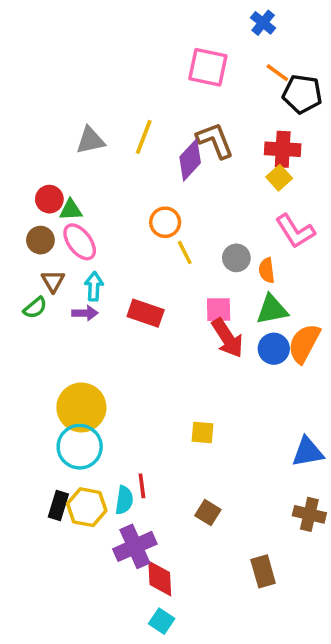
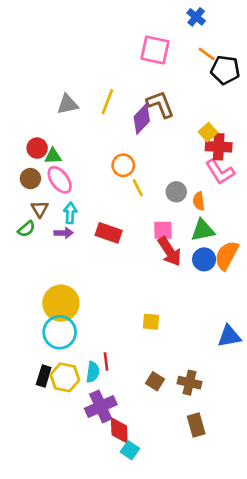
red cross: (283, 149) -> (219, 147), moved
brown cross: (309, 514) -> (189, 383), moved
cyan square: (162, 621) -> (130, 450), moved

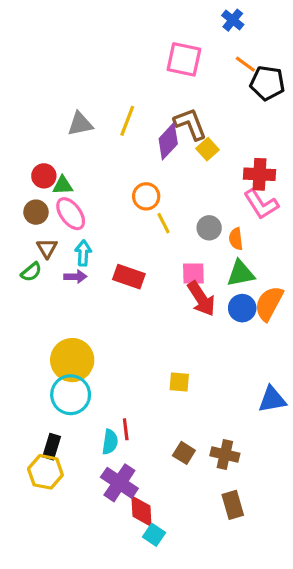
yellow square: (208, 132) -> (208, 149), moved
yellow hexagon: (65, 377) -> (45, 472), moved
purple cross: (101, 406) -> (119, 483), turned -32

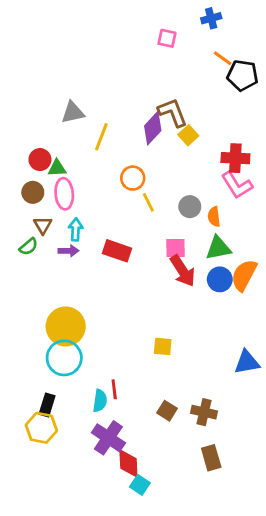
blue cross: (233, 20) -> (211, 18), turned 36
pink square: (184, 59) -> (167, 38), moved, size x0.6
yellow line: (127, 121) -> (101, 137), moved
pink ellipse: (71, 214) -> (64, 194), turned 32

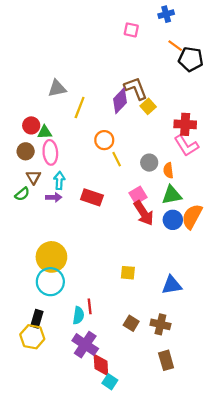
pink square: (176, 248) -> (138, 195), turned -30
blue triangle: (247, 362) -> (172, 285), moved

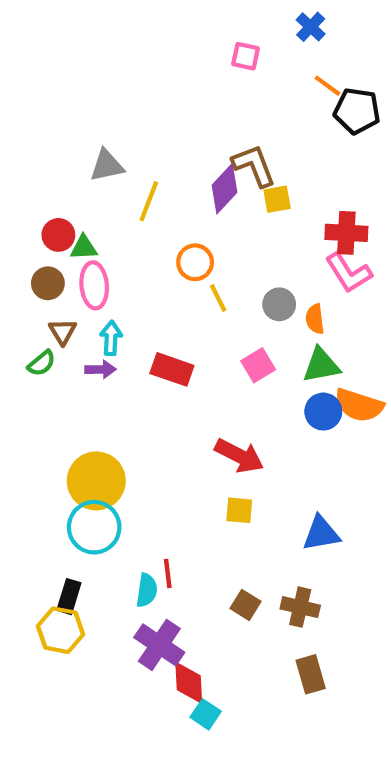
blue cross: (166, 14) -> (311, 27), turned -32
yellow square: (148, 106) -> (277, 199), turned 32
red arrow: (144, 213) -> (239, 456), moved, turned -30
orange semicircle: (192, 216) -> (359, 405), turned -100

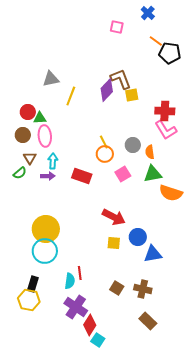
orange circle: (195, 262) -> (105, 154), moved
blue circle: (323, 412) -> (138, 237), moved
brown rectangle: (311, 674) -> (148, 321), turned -30
red diamond: (189, 683) -> (90, 325), turned 35

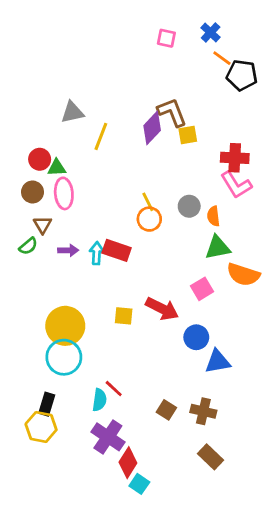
blue cross: (148, 13) -> (211, 32), moved
cyan arrow: (53, 161) -> (97, 253), moved
pink square: (123, 174) -> (202, 289), moved
yellow square: (114, 243) -> (124, 316), moved
red line: (80, 273) -> (114, 389), turned -40

